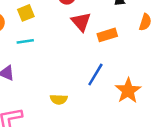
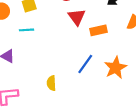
orange star: (128, 91) -> (116, 68), moved
yellow semicircle: (59, 99) -> (51, 83), turned 80

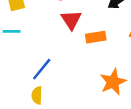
blue line: (85, 64) -> (42, 69), moved

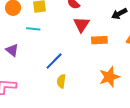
yellow semicircle: (37, 95) -> (61, 81), moved

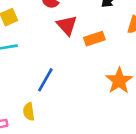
yellow semicircle: (61, 81) -> (29, 112), moved

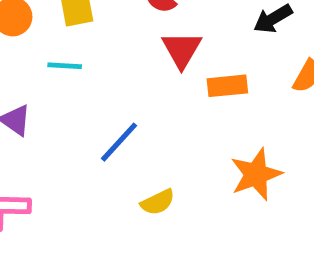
yellow semicircle: (29, 112) -> (158, 202), moved, turned -120

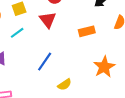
red triangle: (182, 50) -> (48, 20), moved
cyan line: (65, 66) -> (17, 33), turned -32

